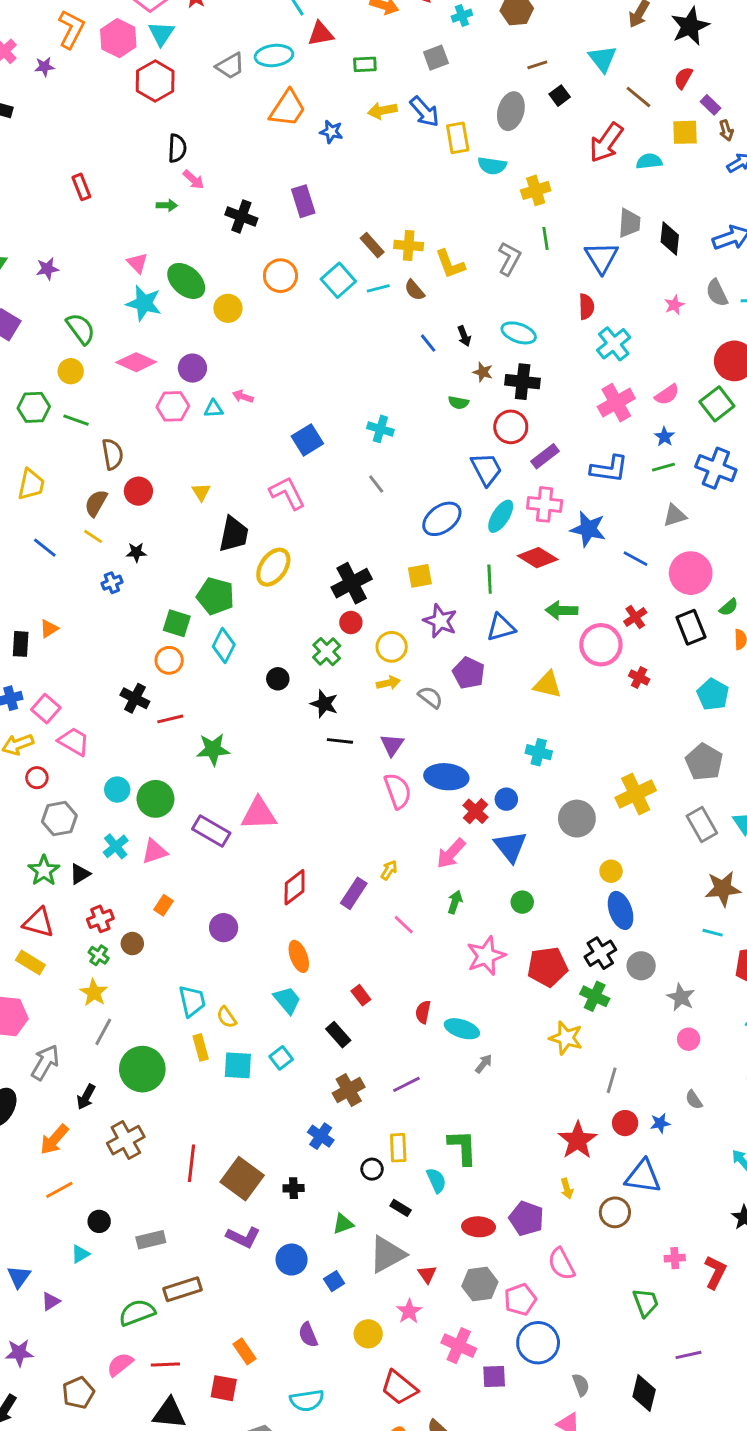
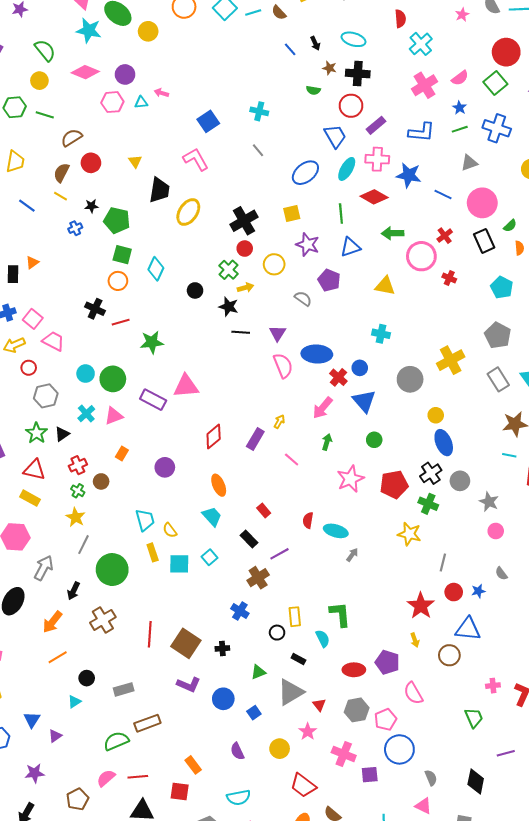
brown semicircle: (113, 454) -> (72, 138), turned -110
green pentagon: (215, 596) -> (117, 220), moved
yellow arrow: (388, 683) -> (246, 288), moved
purple line: (406, 1084) -> (280, 554), moved

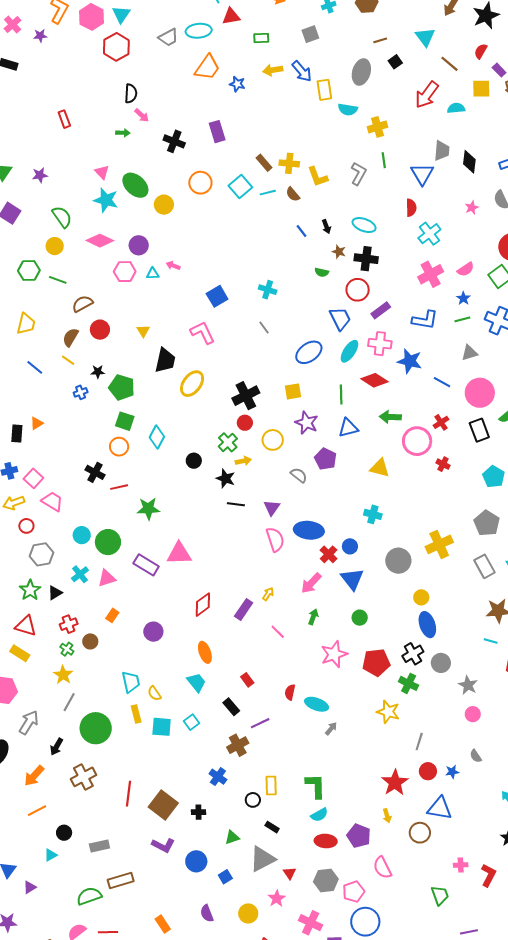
cyan semicircle: (323, 638) -> (319, 815), moved, turned 84

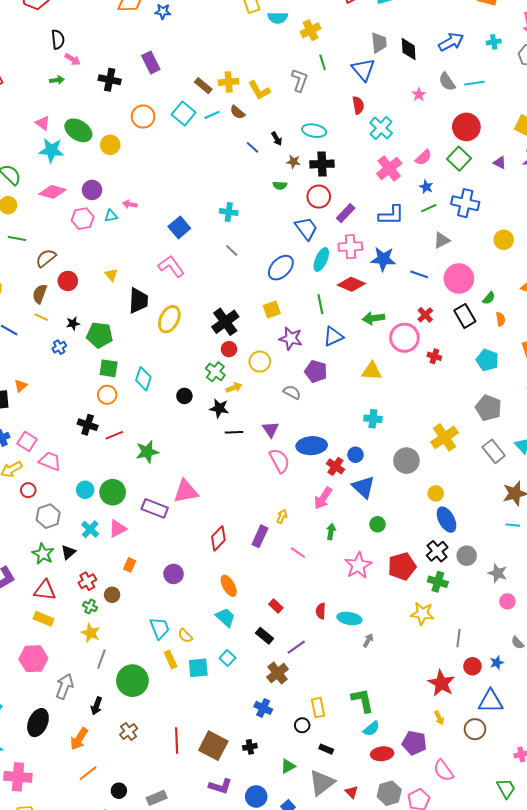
brown cross: (83, 777) -> (129, 732), size x0.7

